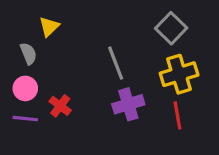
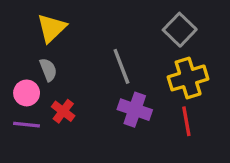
yellow triangle: (49, 27) -> (52, 28), size x1.4
gray semicircle: (28, 54) -> (48, 70), moved
purple cross: (128, 104) -> (135, 110), turned 36

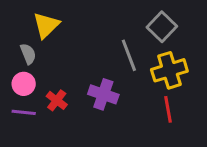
gray line: (121, 66) -> (129, 55), moved
gray semicircle: (48, 70) -> (28, 54), moved
purple cross: (135, 110) -> (103, 94), moved

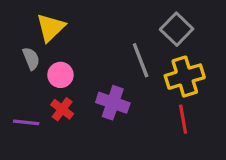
pink circle: (24, 84) -> (60, 75), moved

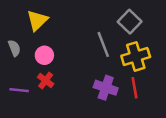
gray semicircle: (31, 59) -> (14, 48), moved
purple cross: (113, 103) -> (106, 88), moved

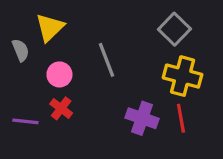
gray line: (103, 44) -> (106, 60), moved
gray semicircle: (14, 48) -> (21, 50), moved
yellow cross: (136, 56) -> (183, 76), turned 32

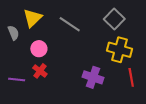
gray line: (106, 60) -> (70, 24), moved, turned -35
red line: (181, 118) -> (131, 77), moved

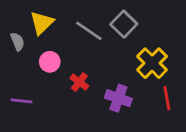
gray square: (114, 19) -> (124, 24), moved
yellow cross: (120, 50) -> (152, 63), turned 30
red cross: (40, 71) -> (79, 82), moved

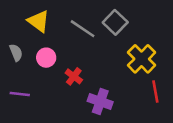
yellow triangle: (42, 23) -> (39, 21), turned -40
gray semicircle: (17, 42) -> (16, 53), moved
purple cross: (118, 98) -> (100, 102), moved

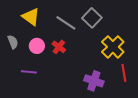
red cross: (74, 76) -> (59, 47), moved
purple line: (20, 94) -> (29, 72), moved
purple cross: (100, 102) -> (94, 81), moved

